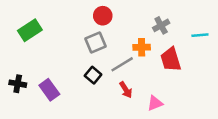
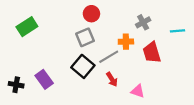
black square: (93, 75) -> (83, 66), size x1.5
black cross: (18, 84) -> (16, 85), moved
pink triangle: (155, 103) -> (138, 91), turned 40

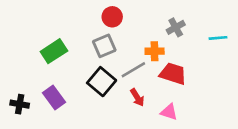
green rectangle: (27, 27) -> (54, 51), moved
red trapezoid: (152, 52) -> (173, 74), moved, turned 125

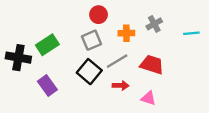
orange cross: (155, 51) -> (126, 33), moved
red arrow: (137, 97) -> (121, 85), turned -56
black cross: (20, 104) -> (18, 58), moved, size x1.5

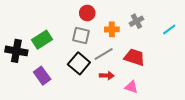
cyan line: (191, 33) -> (169, 29), turned -32
gray square: (92, 40) -> (81, 36), turned 36

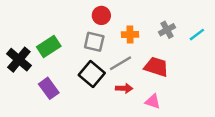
gray cross: (136, 21) -> (167, 30), moved
black cross: (16, 51) -> (19, 60), turned 30

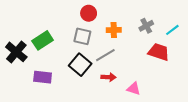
red trapezoid: (156, 67) -> (159, 52), moved
purple rectangle: (49, 88) -> (43, 77), turned -48

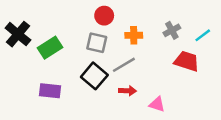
black cross: (16, 52) -> (18, 34), moved

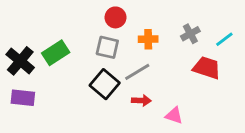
black cross: (18, 34) -> (20, 61), moved
purple rectangle: (50, 91) -> (23, 98), moved

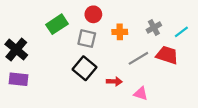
green rectangle: (56, 53) -> (57, 24), moved
gray line: (137, 72) -> (138, 58), moved

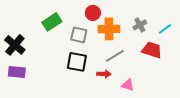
red circle: (93, 14) -> (93, 13), moved
orange cross: (120, 32) -> (109, 29), size x1.5
gray line: (138, 58) -> (115, 56), moved
black square: (85, 68) -> (77, 62), turned -30

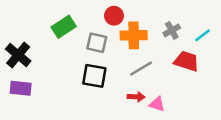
red arrow: (104, 74) -> (136, 97), moved

